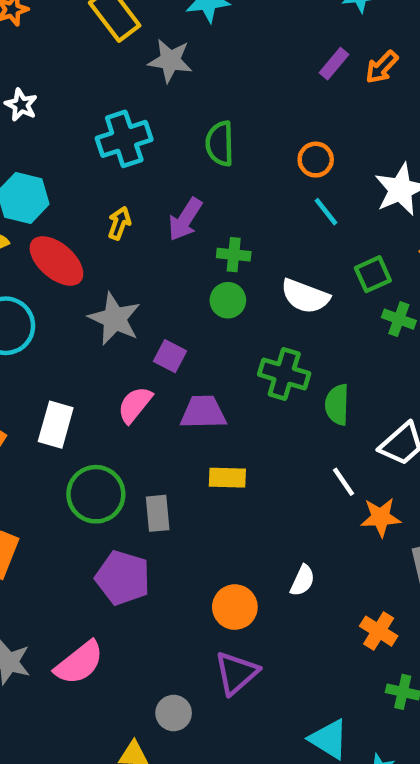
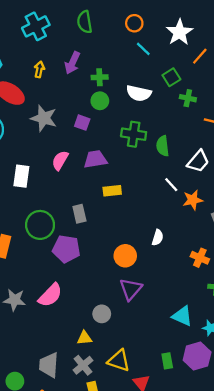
purple square: (170, 356) -> (82, 123), moved
green circle: (96, 494) -> (40, 225), moved

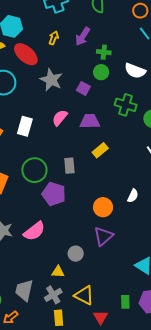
yellow rectangle: (112, 191) -> (100, 150), turned -42

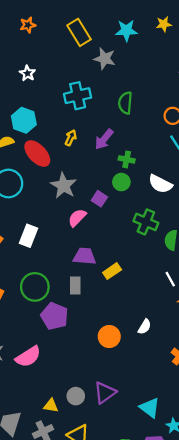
pink semicircle: (60, 118) -> (77, 218), moved
purple trapezoid: (90, 121) -> (84, 256), moved
purple triangle: (103, 236) -> (105, 393), moved
gray circle: (76, 254) -> (76, 396), moved

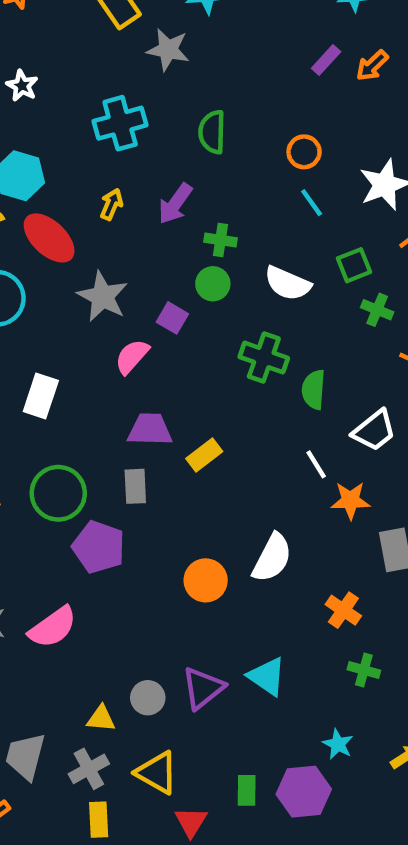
white semicircle: (145, 327) -> (272, 558), size x1.6
cyan triangle: (150, 408) -> (267, 676), moved

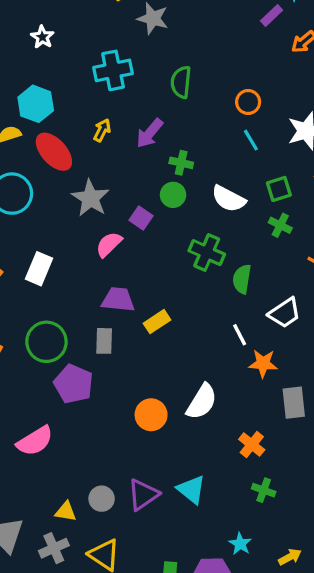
purple rectangle: (326, 60) -> (272, 15), moved
green cross: (377, 310) -> (280, 225), moved

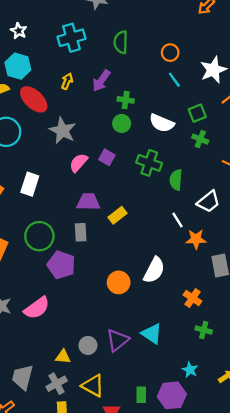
white star: (42, 37) -> (19, 31), moved
purple square: (141, 218) -> (107, 157), moved

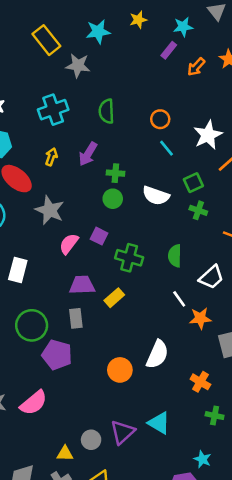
green cross: (149, 163) -> (129, 258), moved

